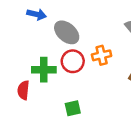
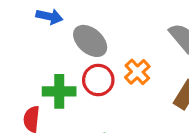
orange cross: (102, 55) -> (137, 72), turned -30

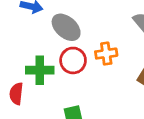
orange cross: (137, 72) -> (106, 54), turned 35

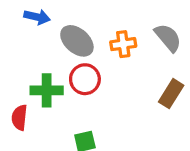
orange cross: (106, 54) -> (123, 44), moved

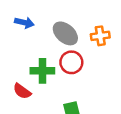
blue arrow: (37, 17) -> (24, 23), moved
red semicircle: (19, 118) -> (22, 91), turned -60

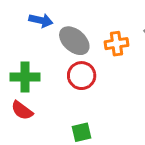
blue arrow: (24, 23) -> (41, 20), moved
green cross: (42, 71) -> (25, 77), moved

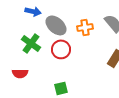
green cross: (25, 77) -> (31, 43), moved, turned 36
red semicircle: (22, 110) -> (20, 73), turned -35

